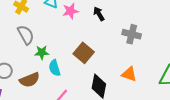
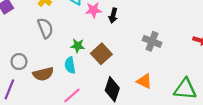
black arrow: (99, 14) -> (113, 15), moved, turned -144
green star: (42, 52) -> (78, 46), moved

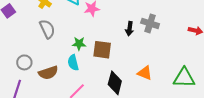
black arrow: (113, 15) -> (129, 29), moved
gray cross: (152, 41) -> (150, 23), moved
brown square: (101, 54) -> (102, 50), turned -36

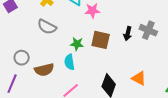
gray semicircle: (47, 29) -> (47, 27), turned 138
brown square: (102, 50) -> (101, 40), moved

